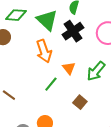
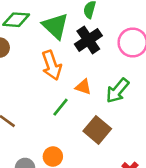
orange triangle: (69, 68) -> (83, 87), turned -32
brown square: (80, 102) -> (97, 130), size x1.5

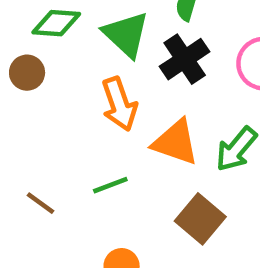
orange triangle: (83, 87) -> (176, 142), size x1.6
green line: (60, 107) -> (110, 185), moved, turned 30

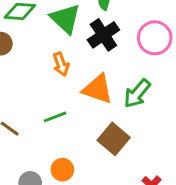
orange arrow: (119, 104) -> (61, 64), size x0.7

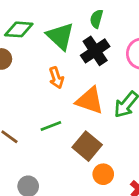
brown square: (114, 139) -> (87, 146), moved
orange circle: (62, 170) -> (103, 174), moved

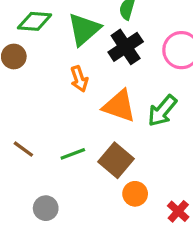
green triangle: (60, 36) -> (84, 29), turned 36
green line: (51, 126) -> (73, 154), moved

